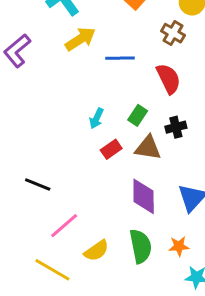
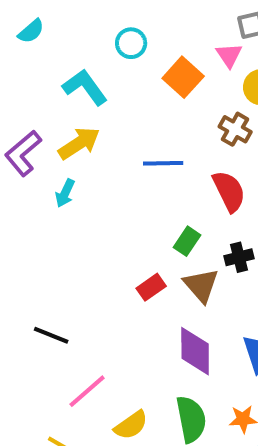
yellow arrow: (80, 39) -> (79, 143), moved
cyan arrow: (97, 118) -> (65, 193), moved
brown triangle: (148, 148) -> (201, 285), turned 40

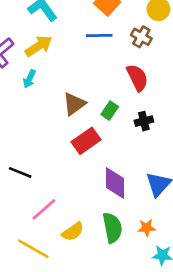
blue line: (163, 163) -> (99, 35), moved
brown triangle: (201, 285) -> (74, 104), moved, turned 35
red rectangle: (151, 287) -> (86, 141), size x1.5

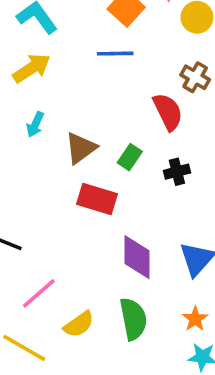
brown cross: (141, 37) -> (195, 77), moved
cyan arrow: (29, 79) -> (35, 124), moved
red rectangle: (86, 141) -> (97, 199), turned 52
orange star: (147, 228) -> (195, 319), moved, turned -30

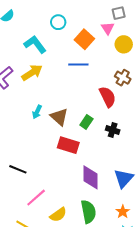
cyan arrow: (35, 124) -> (37, 112), moved
brown triangle: (81, 148) -> (59, 117), turned -42
black cross: (177, 172) -> (113, 130), turned 32

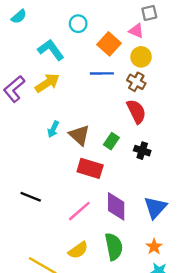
pink triangle: (108, 28) -> (136, 31), turned -32
yellow circle: (124, 44) -> (141, 57), moved
brown cross: (123, 78) -> (136, 82), moved
pink line: (36, 198) -> (79, 211), moved

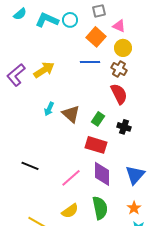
gray square: (149, 13) -> (99, 11), moved
cyan L-shape: (51, 50) -> (47, 20), moved, turned -30
red rectangle: (90, 168) -> (96, 145), moved

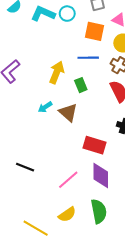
orange square: (96, 37) -> (95, 31), turned -30
yellow arrow: (44, 70) -> (57, 72), moved, turned -35
cyan arrow: (49, 109) -> (45, 107), turned 32
green rectangle: (98, 119) -> (81, 85), moved, turned -56

